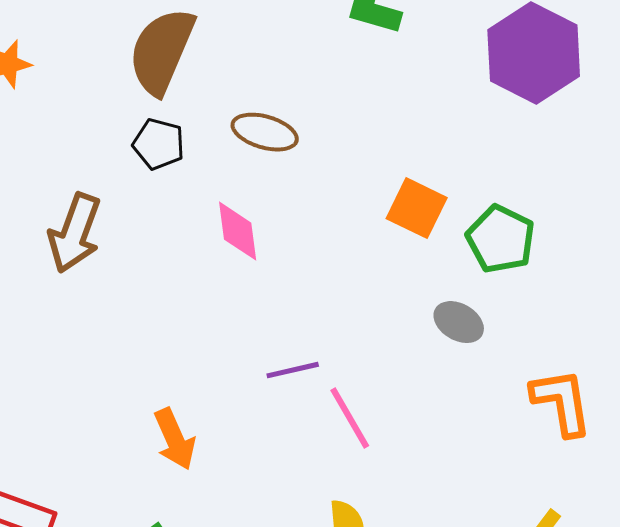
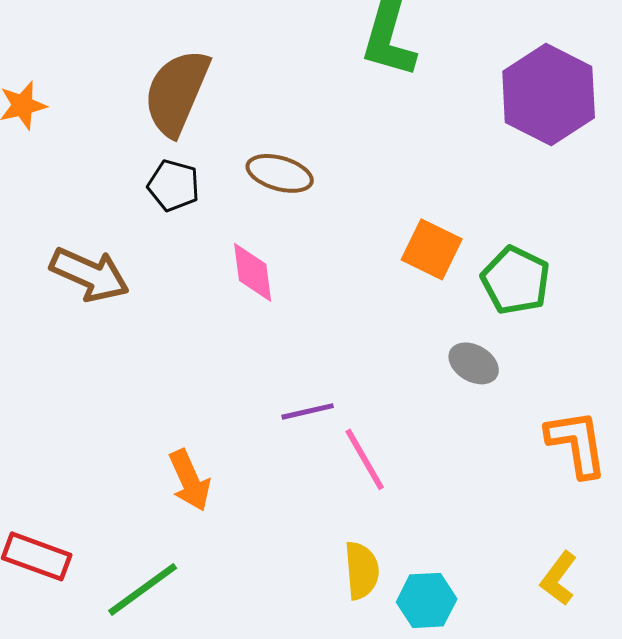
brown arrow: (75, 233) -> (90, 274), turned -86

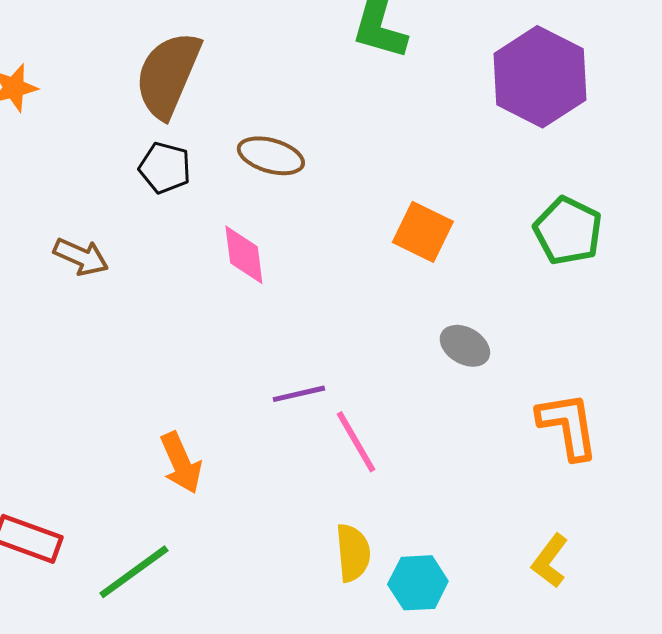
brown arrow: (90, 274) -> (81, 257), size x0.7
green pentagon: (516, 280) -> (568, 231), moved

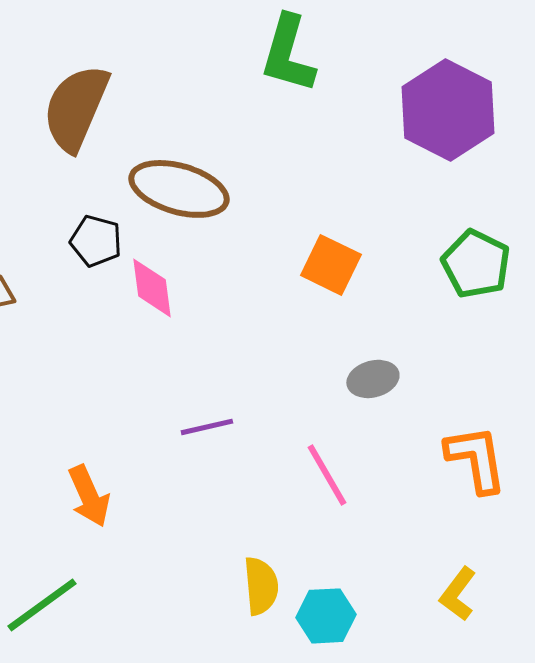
brown ellipse: (271, 156) -> (179, 189), size x1.5
black pentagon: (165, 168) -> (96, 241), moved
gray ellipse: (465, 346) -> (373, 379), turned -45
pink line: (356, 442) -> (327, 475), moved

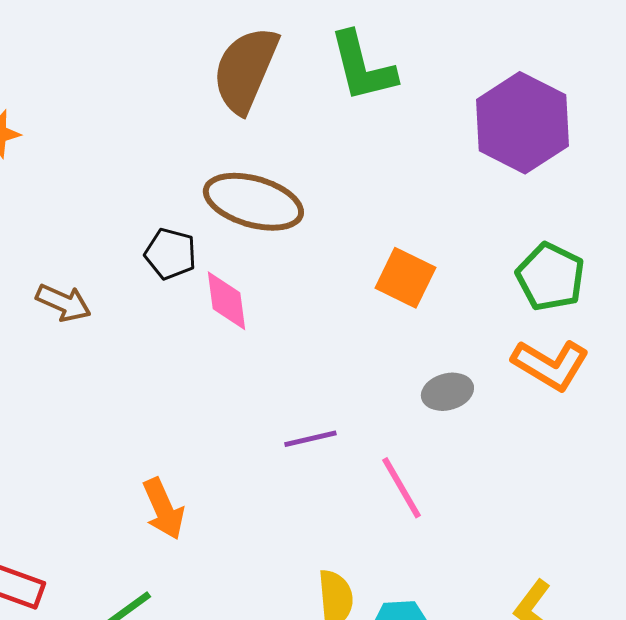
green L-shape: (288, 54) -> (362, 67), turned -30
brown semicircle: (76, 108) -> (245, 70), moved
purple line: (207, 427) -> (310, 439), moved
orange L-shape: (476, 459) -> (550, 365), moved, turned 130

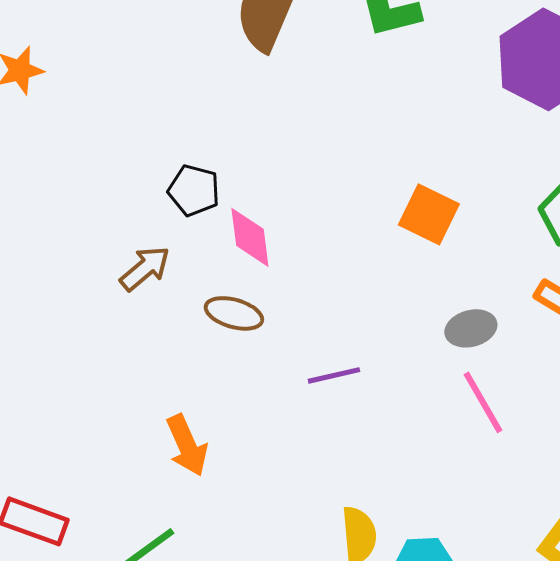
brown ellipse: (253, 202) -> (234, 313), moved, size x0.6
brown arrow: (63, 303) -> (145, 268), moved, turned -64
pink line: (401, 488) -> (483, 402), moved

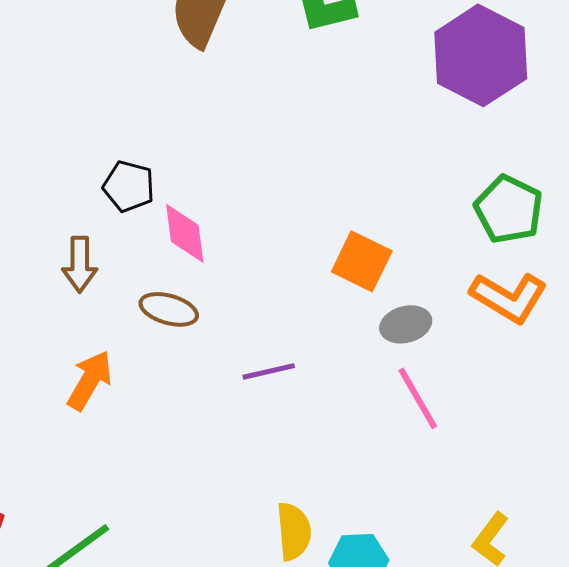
orange square: (429, 214) -> (362, 261), moved
brown arrow: (145, 268) -> (80, 264), turned 130
orange arrow: (187, 445) -> (90, 380), moved, turned -126

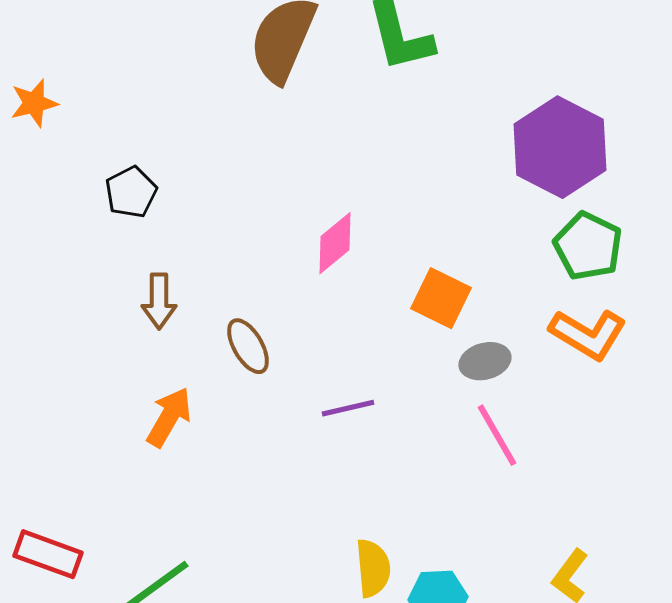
purple hexagon: (481, 55) -> (560, 147), moved
black pentagon: (129, 186) -> (131, 192), moved, turned 30
pink diamond: (185, 233) -> (335, 243), moved, turned 58
brown ellipse: (169, 309) -> (248, 346), turned 44

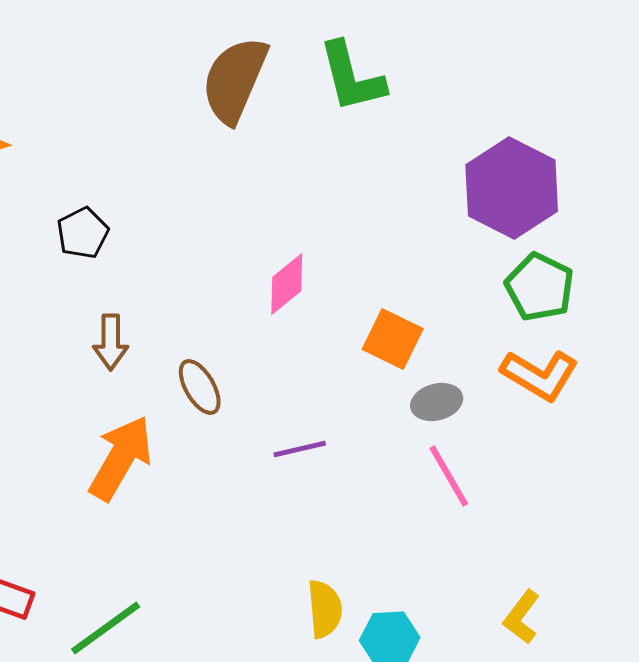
orange arrow: (169, 417) -> (121, 458), size x1.4

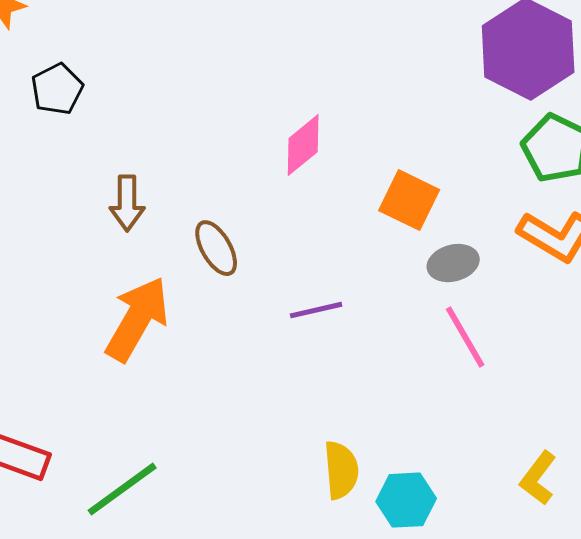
black pentagon: (83, 233) -> (57, 89), moved

